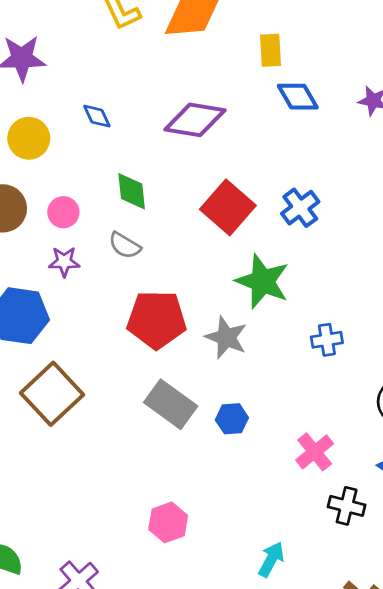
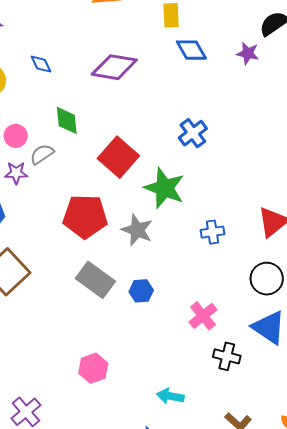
red square: (228, 207) -> (118, 157), moved
gray semicircle: (125, 245) -> (42, 154), moved, turned 115
cyan arrow: (271, 559) -> (170, 396), turned -108

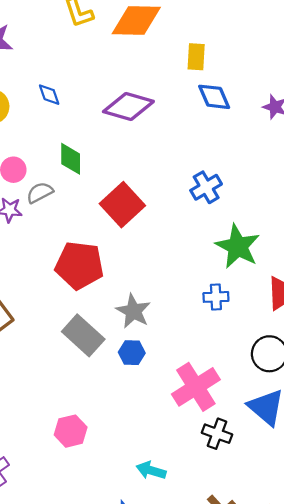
green star: (164, 188) -> (238, 246), moved
gray star: (137, 230) -> (133, 311), moved
pink cross: (203, 316) -> (196, 387), size x1.5

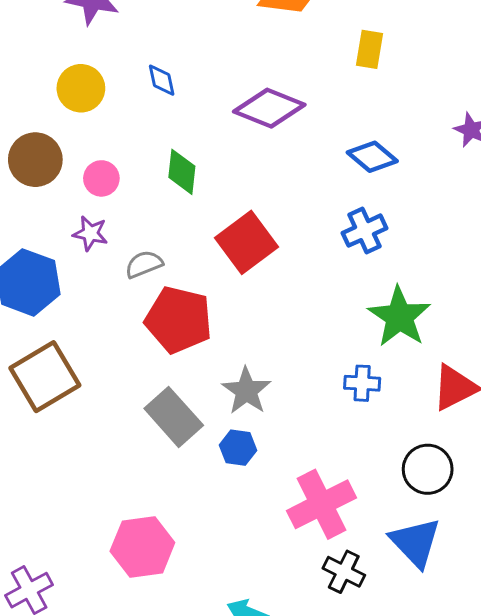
blue diamond: (214, 97) -> (372, 157), moved, turned -32
gray semicircle: (40, 193) -> (144, 264), moved
pink hexagon: (71, 431) -> (142, 547), size x1.4

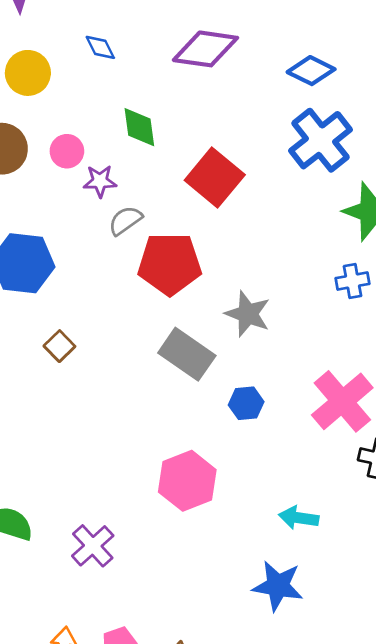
blue cross: (365, 231) -> (321, 140), size x1.5
purple star: (90, 233) -> (100, 181), moved
brown square: (45, 377) -> (59, 346), size x0.5
blue hexagon: (238, 448) -> (246, 403), moved

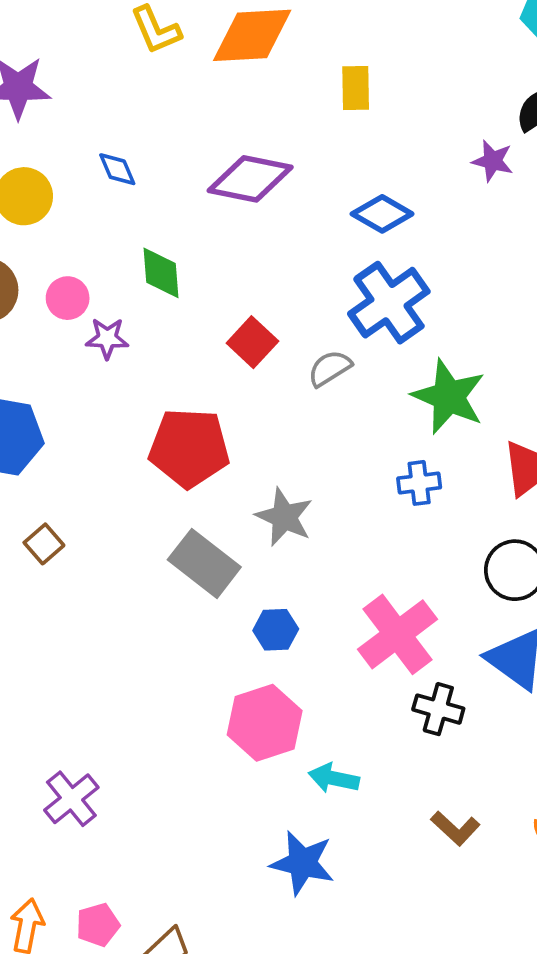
red square: (215, 178) -> (252, 342), size x0.7
gray semicircle: (125, 221) -> (330, 368), moved
pink hexagon: (187, 481) -> (265, 723), moved

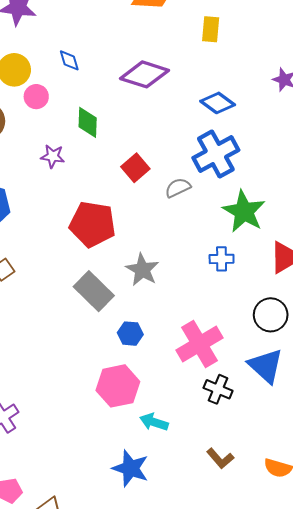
pink circle: (68, 298) -> (36, 97), moved

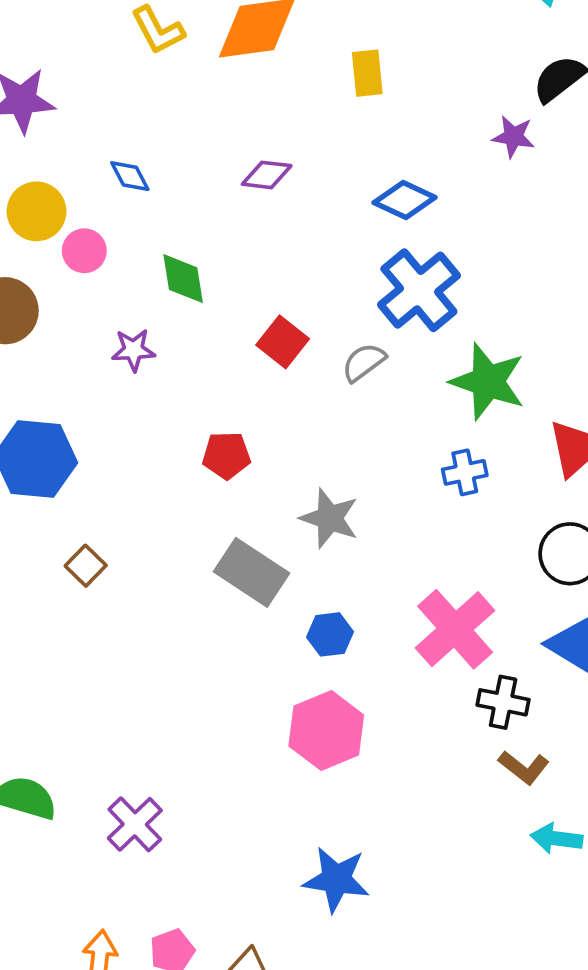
purple diamond: (145, 74) -> (267, 175), size x0.6
red pentagon: (92, 224) -> (226, 455), size x0.6
cyan arrow: (154, 422) -> (557, 839), moved
brown L-shape: (220, 458) -> (524, 767), moved
blue star: (131, 468) -> (336, 879), moved

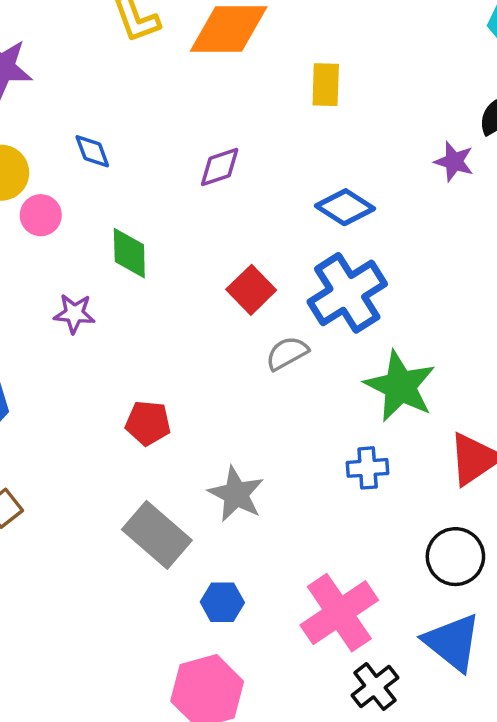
purple diamond: (267, 175) -> (220, 167), turned -33
red square: (283, 342) -> (251, 290), moved
black cross: (503, 702) -> (375, 687), turned 33

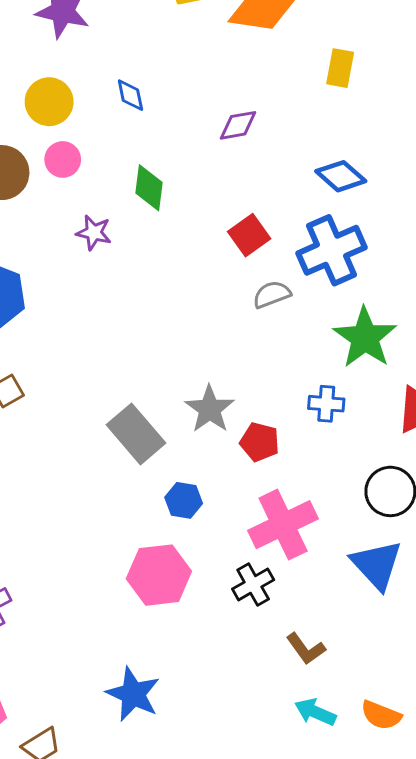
pink circle: (41, 215) -> (63, 159), moved
red pentagon: (148, 423) -> (260, 442), moved
black cross: (375, 687) -> (253, 584), moved

